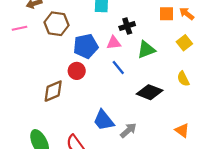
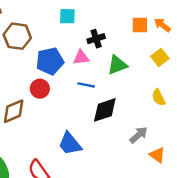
blue line: (118, 68) -> (86, 85), turned -40
black diamond: (150, 92) -> (105, 110), moved, turned -40
gray arrow: (128, 130) -> (139, 135), moved

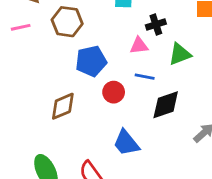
blue pentagon: (50, 61) -> (91, 61), moved
red circle: (40, 89) -> (114, 92), moved

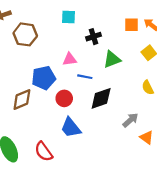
pink triangle: (139, 46) -> (70, 59), moved
blue pentagon: (91, 61) -> (44, 78), moved
red circle: (114, 92) -> (64, 98), moved

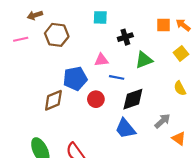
blue trapezoid: (71, 128) -> (125, 129), moved

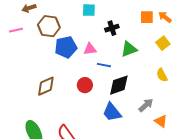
blue pentagon: (75, 78) -> (66, 47), moved

